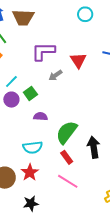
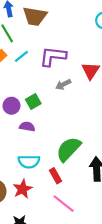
cyan line: (11, 82) -> (21, 56), moved
purple semicircle: (41, 116) -> (27, 127), moved
red rectangle: (67, 157) -> (55, 176), moved

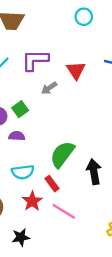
red star: (23, 189) -> (32, 201), moved

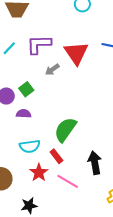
red triangle: (76, 70) -> (76, 53), size x1.4
black arrow: (94, 172) -> (95, 163), moved

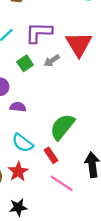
green square: (26, 89) -> (25, 63), moved
cyan semicircle: (30, 146) -> (23, 143), turned 42
red star: (39, 173) -> (18, 172), moved

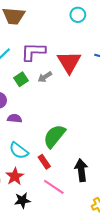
black star: (18, 207) -> (22, 200), moved

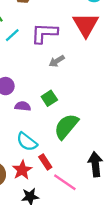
red triangle: (69, 62) -> (86, 25), moved
green square: (21, 79) -> (49, 98), moved
red rectangle: (44, 162) -> (45, 162), moved

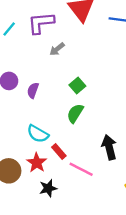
green square: (49, 98) -> (77, 85), moved
purple semicircle: (23, 106) -> (33, 90), moved, turned -70
green semicircle: (66, 126) -> (75, 113), size x0.7

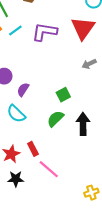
gray arrow: (57, 49) -> (89, 64), moved
cyan semicircle: (38, 134) -> (16, 114), moved
black arrow: (109, 147) -> (83, 124), moved

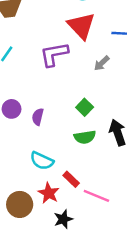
purple L-shape: (45, 32) -> (54, 54), moved
cyan semicircle: (16, 114) -> (42, 161), moved
green semicircle: (55, 119) -> (85, 137), turned -126

